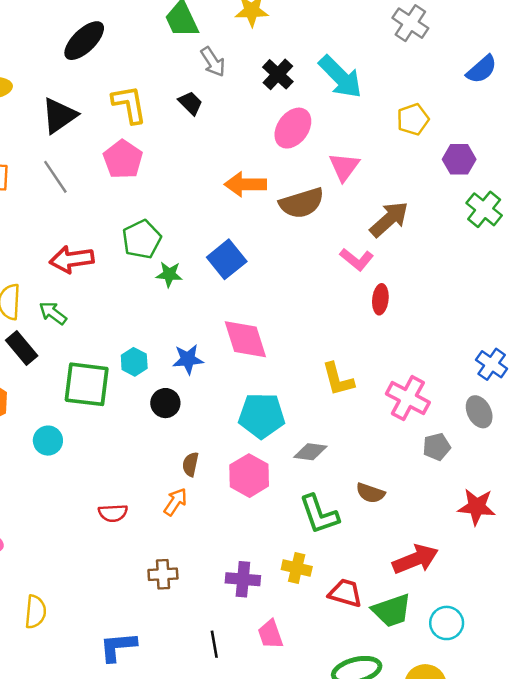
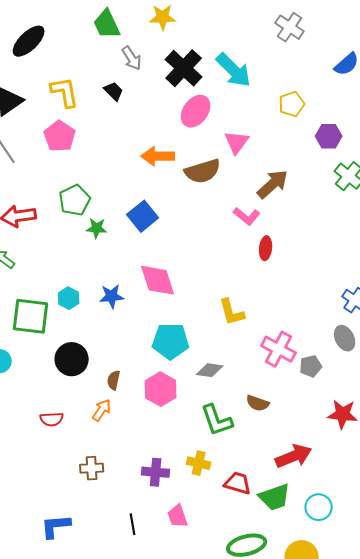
black cross: (278, 74) -> (184, 68), size x1.5
pink cross: (408, 398) -> (279, 349), moved
black circle: (165, 403) -> (72, 359), moved, size x1.4

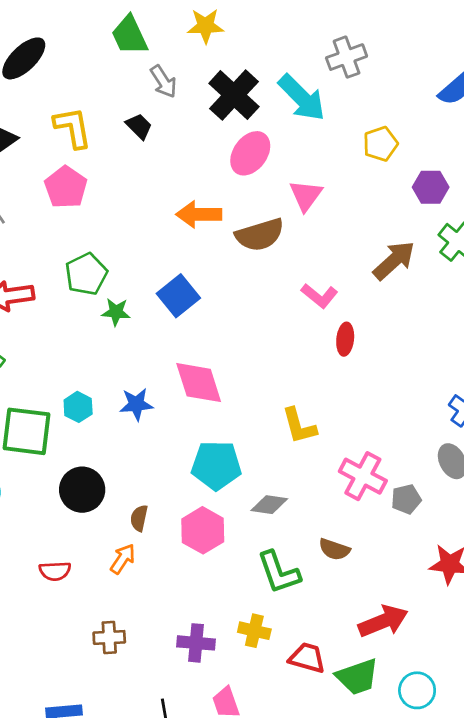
gray cross: (290, 27) -> (347, 57), moved, turned 36
brown arrow: (273, 184) -> (394, 260), moved

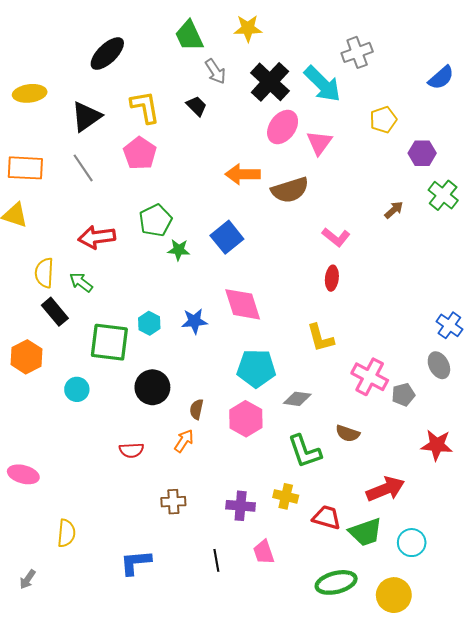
pink triangle: (306, 195) -> (319, 143), moved
brown arrow: (394, 260) -> (394, 210), size x0.6
red ellipse: (345, 339) -> (332, 278), moved

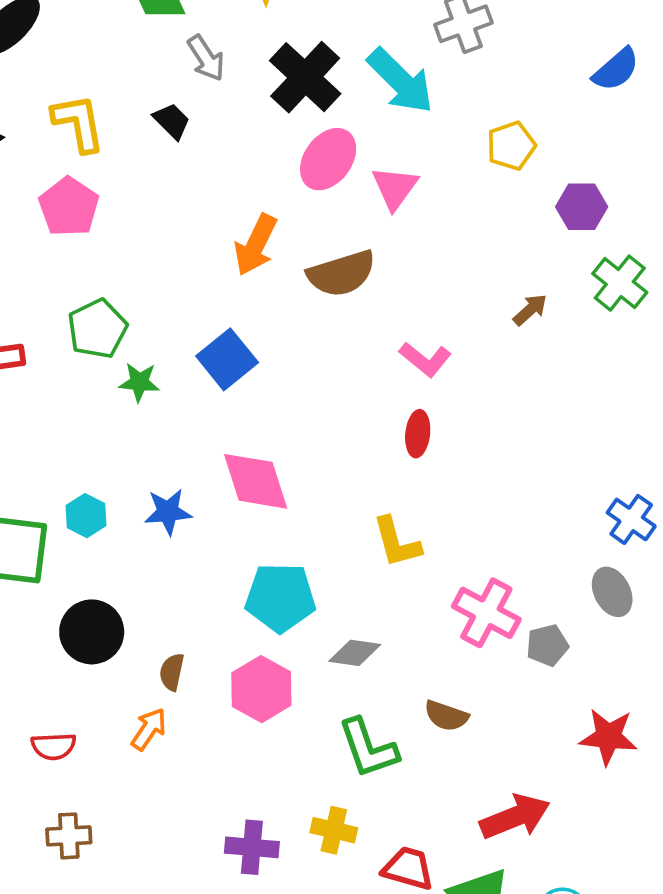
orange arrow: (243, 174) -> (256, 245), turned -64
brown cross: (173, 502) -> (69, 836), moved

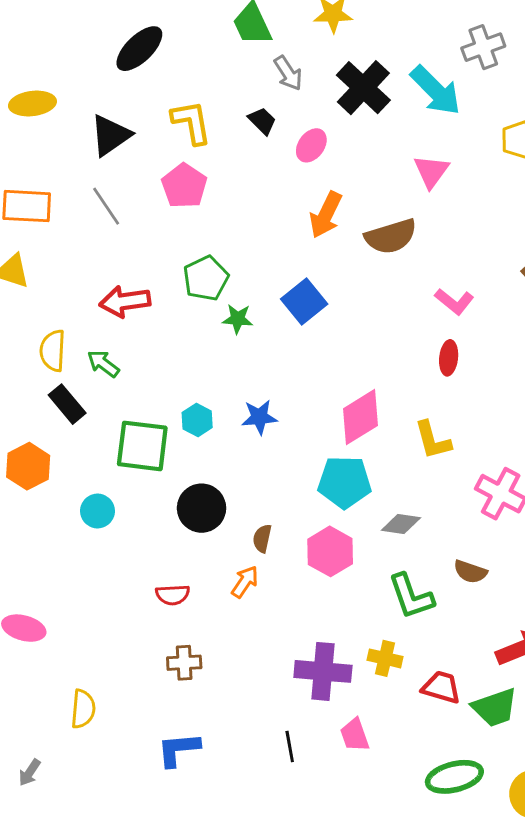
pink ellipse: (328, 159) -> (311, 145), moved, size x0.7
pink diamond: (256, 481) -> (360, 417), moved, turned 76
purple cross: (252, 847) -> (323, 671), size x1.4

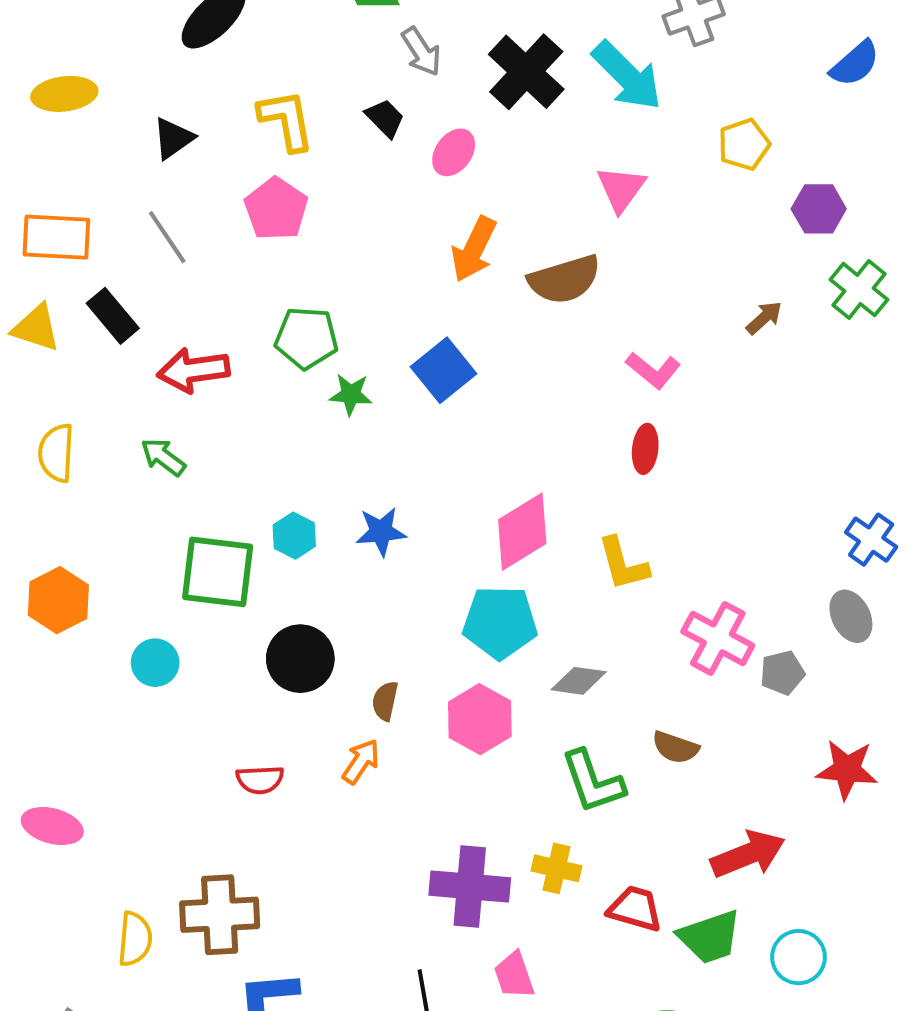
black triangle: (110, 135) -> (173, 138), size x0.7
green pentagon: (206, 278) -> (306, 338), turned 30
yellow semicircle: (53, 351) -> (56, 453), moved
black rectangle: (67, 404) -> (113, 316), moved
brown cross: (184, 663) -> (220, 915), moved, size x1.6

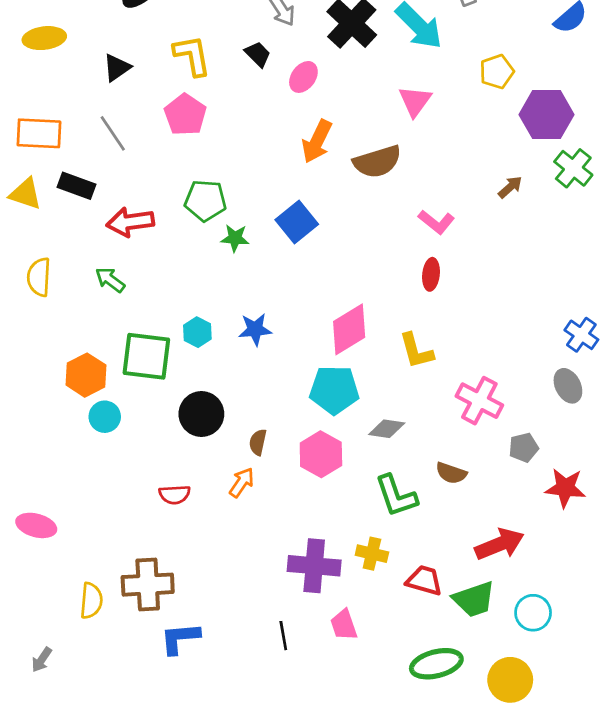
purple hexagon: (819, 209) -> (546, 115), size x1.5
black rectangle: (113, 316) -> (77, 186), turned -30
orange hexagon: (58, 600) -> (86, 375), moved
gray pentagon: (782, 673) -> (524, 448), moved

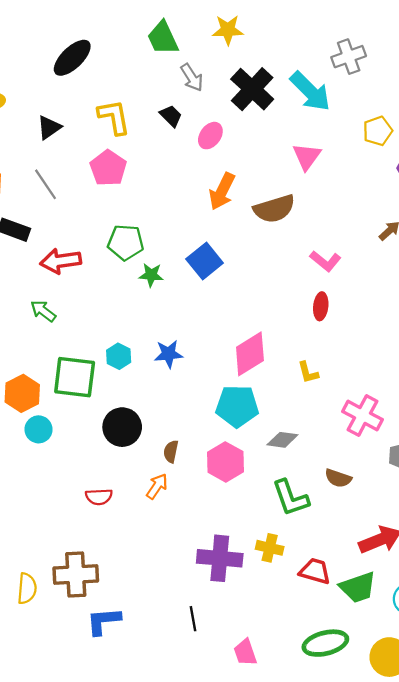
yellow L-shape: (416, 351) -> (308, 372), size x0.7
pink trapezoid: (344, 625) -> (245, 652), moved

